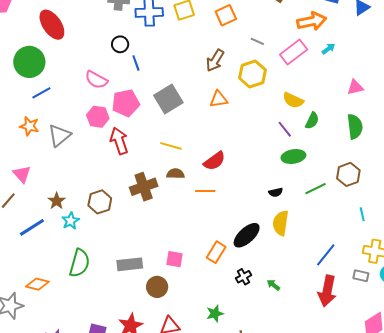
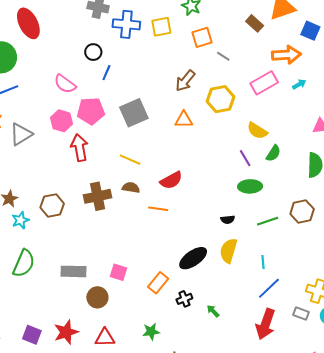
gray line: (257, 41) -> (223, 56), moved
blue line: (136, 63) -> (106, 73), turned 35
cyan line: (362, 214) -> (263, 262), moved
orange rectangle: (216, 252) -> (158, 283), moved

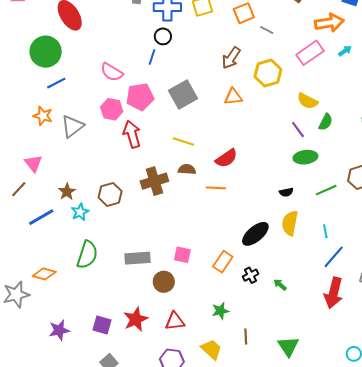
black circle: (93, 52) -> (163, 36), moved

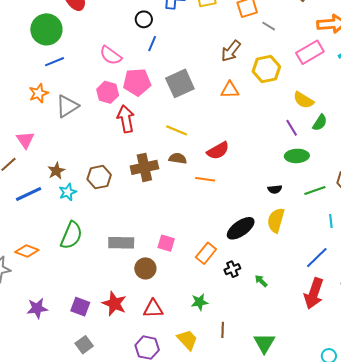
black circle: (163, 36) -> (144, 19), moved
orange star: (43, 116) -> (39, 93), turned 30
cyan line: (325, 231) -> (331, 221), moved
red star: (136, 319) -> (114, 304), turned -30

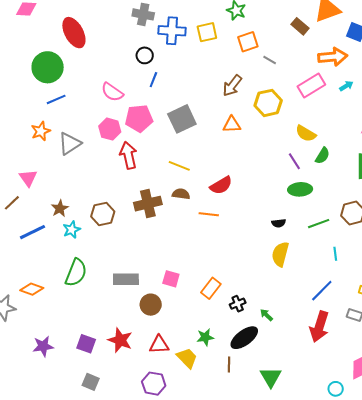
black ellipse: (241, 228) -> (244, 338), moved
yellow trapezoid: (187, 340) -> (187, 358), moved
gray square: (84, 345) -> (91, 382), turned -30

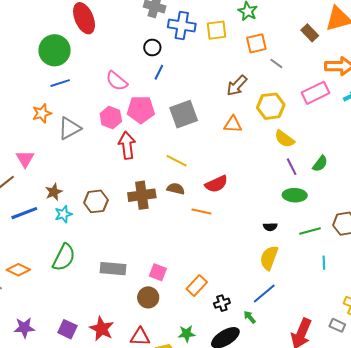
yellow semicircle: (306, 133) -> (285, 139), moved
blue line: (322, 291) -> (264, 294), moved
brown circle: (151, 305) -> (148, 297), moved

